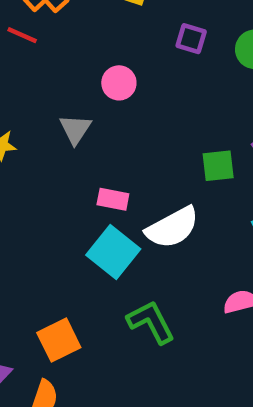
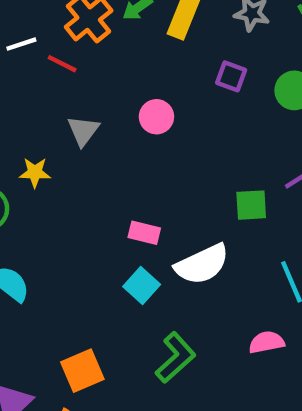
gray triangle: (75, 129) -> (83, 131), moved
cyan square: (113, 252) -> (142, 286), size x0.7
green L-shape: (151, 322) -> (176, 358), turned 72

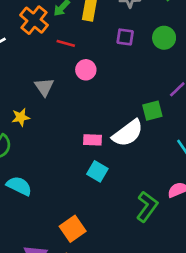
red line: (62, 64) -> (66, 43), moved
white semicircle: (202, 264) -> (128, 133), moved
green L-shape: (176, 358) -> (147, 207), moved

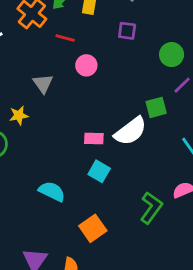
green circle: (164, 38) -> (172, 55), moved
cyan semicircle: (19, 186) -> (52, 191), moved
orange square: (73, 229) -> (93, 228), moved

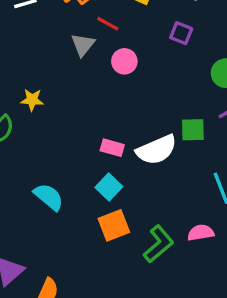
gray triangle: (43, 84) -> (83, 45), moved
orange square: (93, 228) -> (114, 225), moved

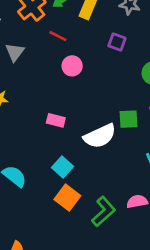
gray triangle: (83, 45) -> (15, 52), moved
pink rectangle: (112, 148) -> (56, 120), moved
orange square: (114, 225) -> (67, 198), turned -30

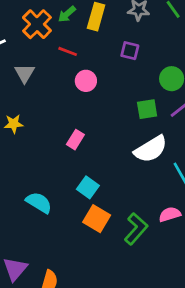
green square: (128, 119) -> (147, 109), moved
pink rectangle: (56, 120) -> (75, 140), turned -66
white semicircle: (100, 136) -> (151, 149), moved

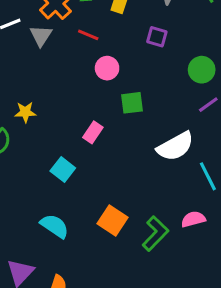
gray triangle: (25, 73) -> (41, 36), moved
green square: (147, 109) -> (132, 103), moved
cyan square: (88, 187) -> (63, 169), moved
cyan semicircle: (39, 203) -> (55, 226), moved

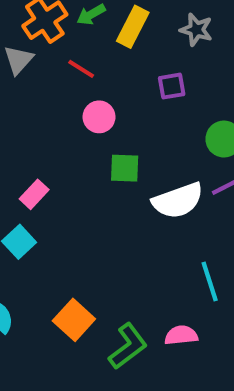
purple square: (157, 37) -> (172, 86), turned -35
pink rectangle: (93, 132) -> (34, 194), moved
white semicircle: (175, 146) -> (178, 201), moved

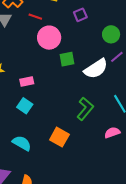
pink circle: (99, 117) -> (49, 38), size x1.5
pink rectangle: (34, 194) -> (27, 82), turned 48
green L-shape: (128, 346) -> (85, 109), moved

